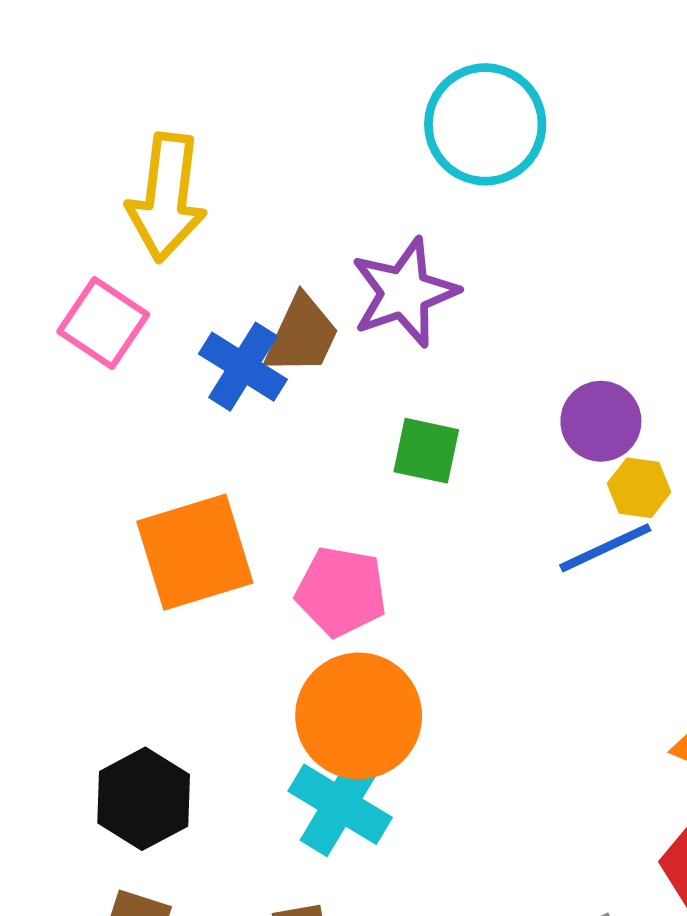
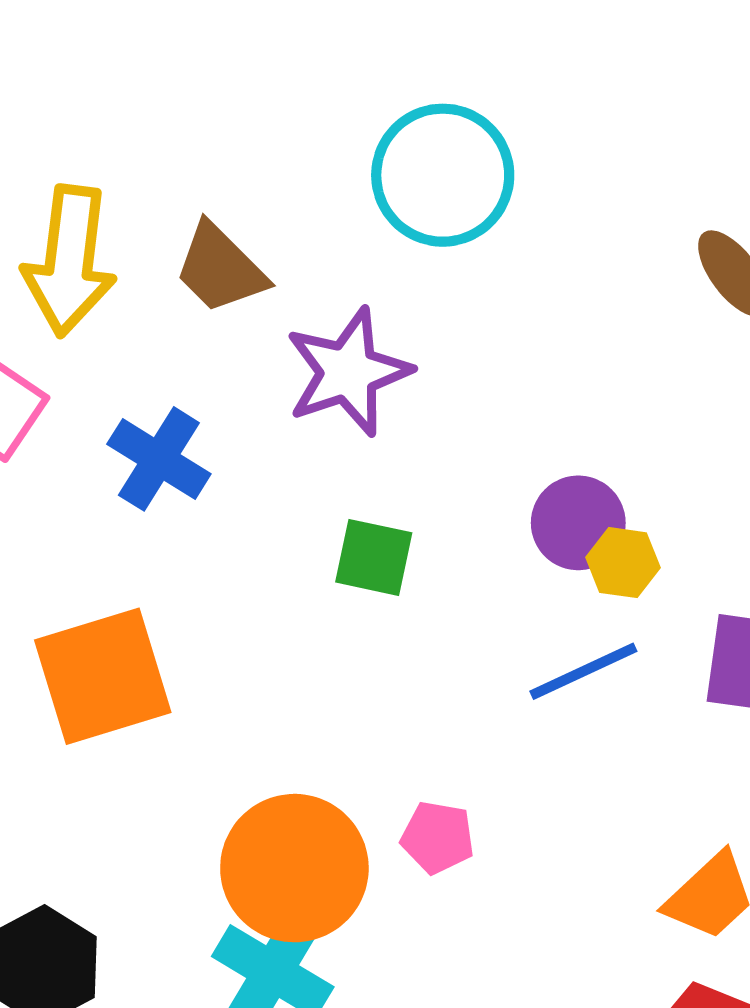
brown trapezoid: (302, 335) -> (220, 268), moved, turned 110
yellow hexagon: (639, 488) -> (623, 563), moved
pink pentagon: (341, 591) -> (438, 837), moved, size x0.7

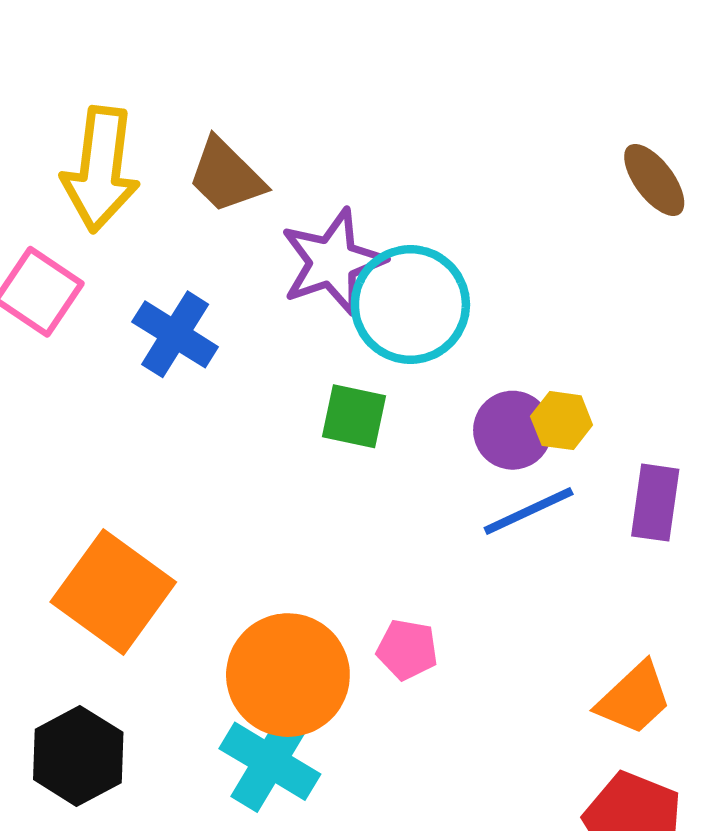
cyan circle: (443, 175) -> (410, 305), moved
purple circle: (578, 523) -> (513, 430), moved
orange square: (103, 676) -> (113, 592), moved, turned -37

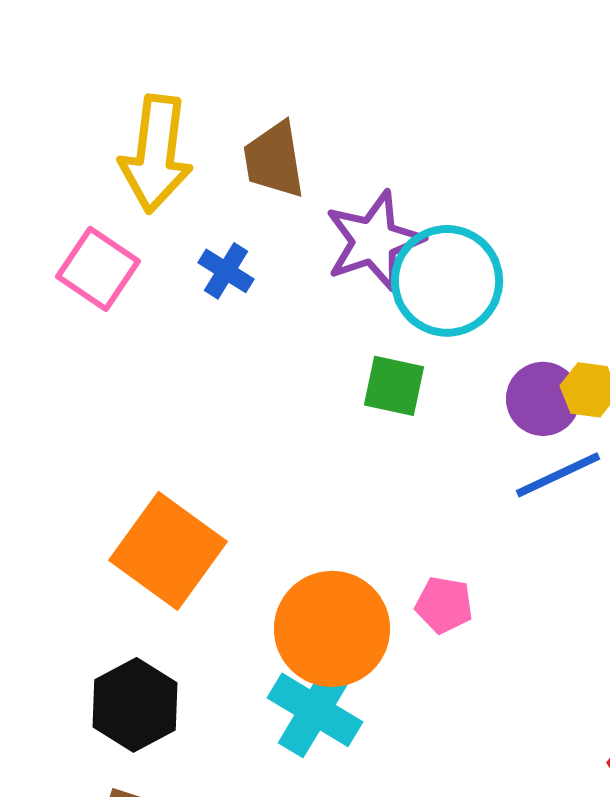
brown trapezoid: (226, 176) -> (274, 160), turned 36
blue cross: (175, 334) -> (226, 271), moved, size x0.7

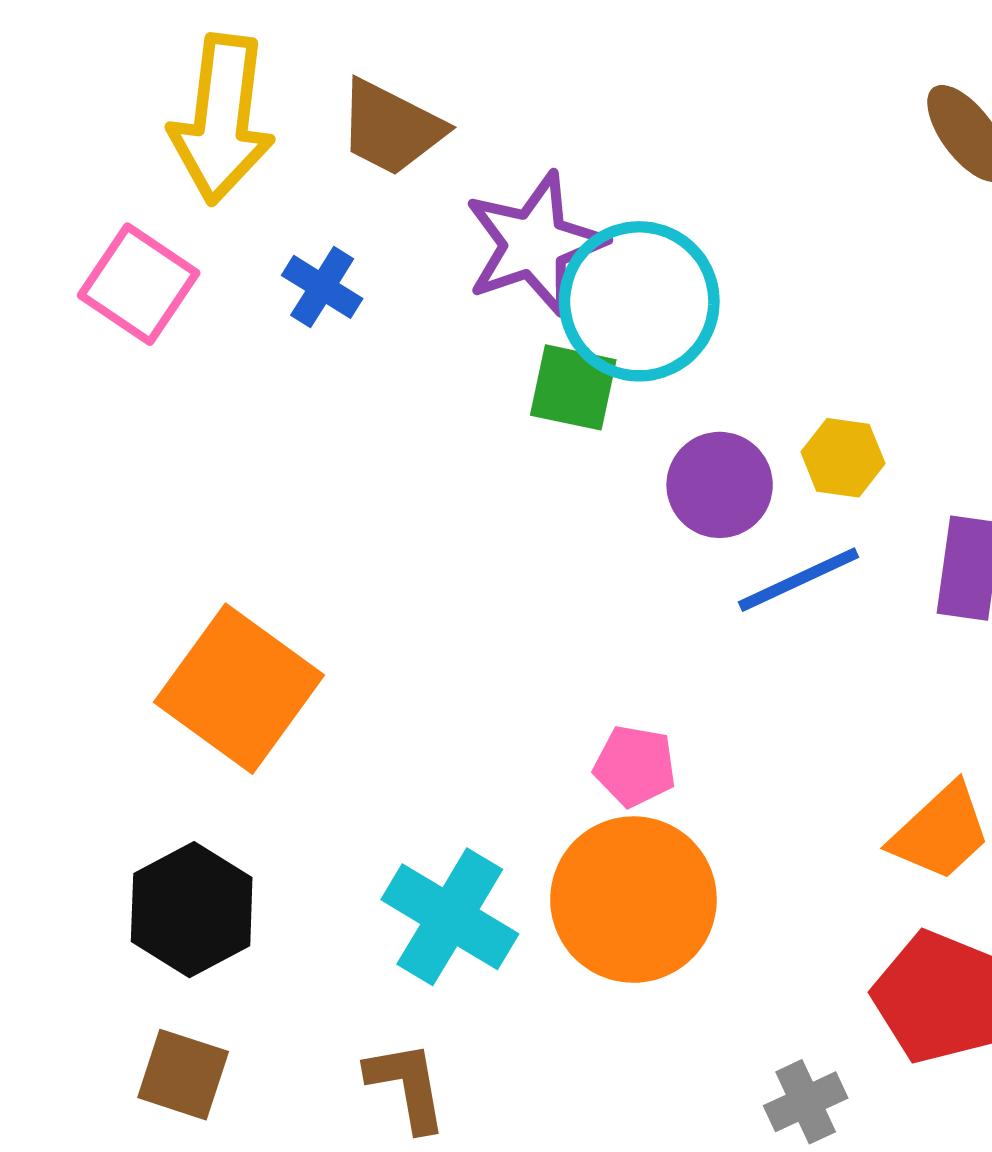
brown trapezoid: (274, 160) -> (391, 128), turned -54
green square: (394, 386) -> (573, 387), moved
purple circle: (543, 399) -> (720, 485), moved
orange circle: (332, 629) -> (633, 900), moved

